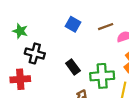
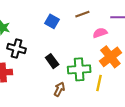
brown line: (106, 27) -> (82, 14), moved

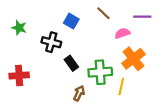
brown line: (82, 14) -> (103, 13), turned 64
black cross: (17, 49) -> (51, 42), moved

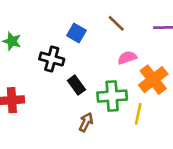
pink semicircle: (122, 33) -> (127, 58), moved

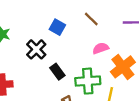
black cross: (52, 59) -> (36, 49), turned 30

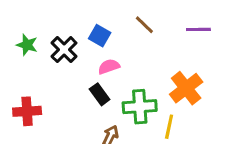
pink semicircle: (101, 48) -> (109, 67), moved
black cross: (36, 49) -> (64, 50), moved

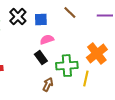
blue square: (100, 36) -> (41, 20), turned -32
black cross: (64, 50) -> (18, 17), moved

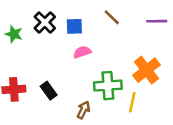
black rectangle: (41, 58) -> (49, 91), moved

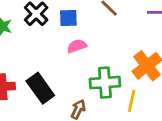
black rectangle: (49, 91) -> (40, 88), size x1.5

